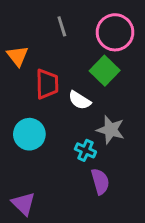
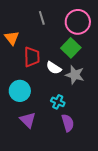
gray star: (111, 130) -> (75, 75), moved
purple triangle: (23, 204) -> (28, 120), moved

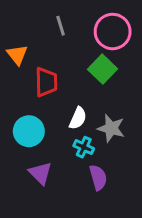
white semicircle: (54, 68) -> (78, 118), moved, turned -98
gray star: (75, 75) -> (111, 128), moved

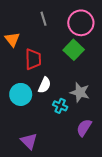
white semicircle: (78, 118) -> (45, 85), moved
purple triangle: (40, 173) -> (29, 141), moved
purple semicircle: (98, 177) -> (84, 128), moved, turned -132

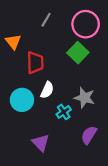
gray line: (44, 19) -> (46, 20), turned 48
cyan cross: (60, 106) -> (64, 112), turned 32
purple triangle: (29, 141) -> (41, 143), moved

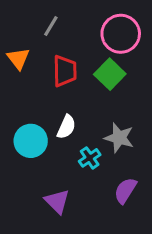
gray line: (46, 20) -> (51, 26), moved
red trapezoid: (35, 63) -> (65, 71), moved

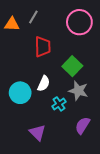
orange triangle: (18, 59) -> (12, 24), moved, turned -49
green square: (110, 74) -> (72, 66), moved

